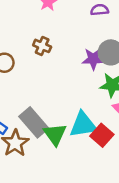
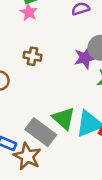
green triangle: (55, 134) -> (64, 118), moved

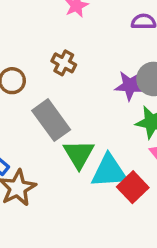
gray rectangle: (41, 132) -> (51, 120), moved

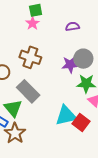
brown cross: (64, 63) -> (30, 57), size x1.5
green triangle: (79, 154) -> (13, 108), moved

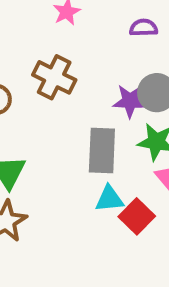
gray rectangle: (28, 91) -> (102, 151), moved, turned 40
cyan triangle: (66, 115) -> (109, 199), size x0.7

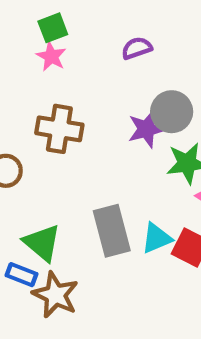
gray rectangle: (102, 151) -> (112, 231), moved

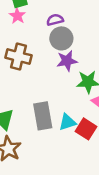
purple semicircle: (137, 48) -> (55, 20), moved
gray circle: (172, 112) -> (61, 38), moved

